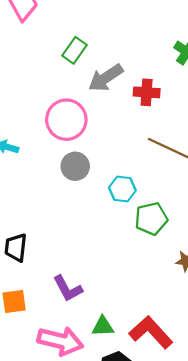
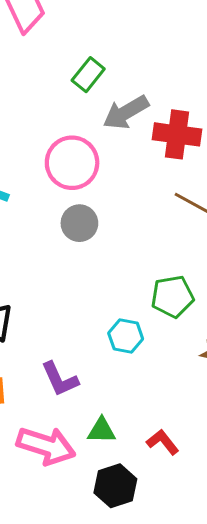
red cross: (147, 92) -> (177, 134), size x1.4
cyan hexagon: (122, 189) -> (126, 336), moved
red L-shape: (151, 332) -> (163, 442), size x0.6

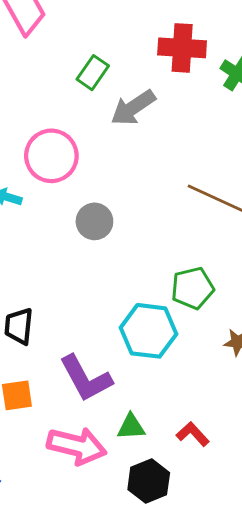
red cross: (177, 134) -> (182, 48), moved
pink circle: (72, 163) -> (51, 156), moved
cyan hexagon: (126, 336) -> (149, 331), size x1.6
purple L-shape: (60, 379) -> (86, 378), size x1.4

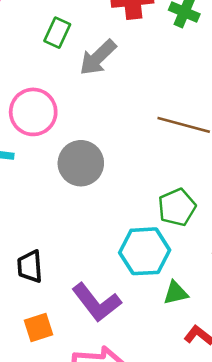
gray circle: (94, 221) -> (81, 163), size x1.4
green triangle: (131, 427) -> (176, 293), moved

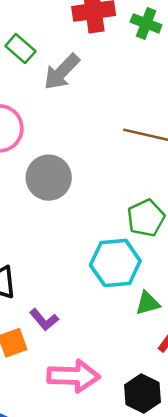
green rectangle: (57, 33) -> (20, 49), turned -72
purple L-shape: (96, 302) -> (44, 320), moved, size x0.6

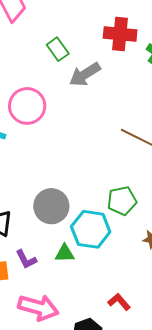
gray circle: (49, 178) -> (51, 206), moved
green triangle: (148, 303) -> (65, 253), moved

